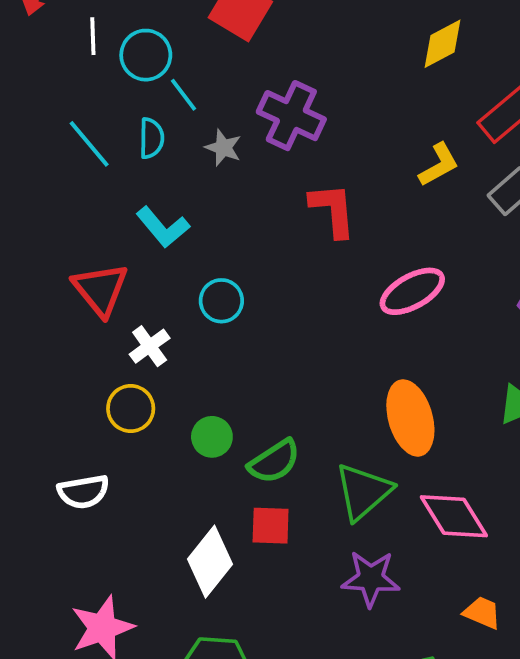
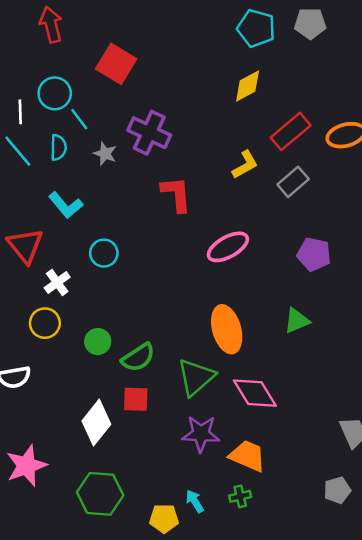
white line: (93, 36) -> (20, 112), moved
orange trapezoid: (482, 613) -> (248, 456), moved, size x1.5

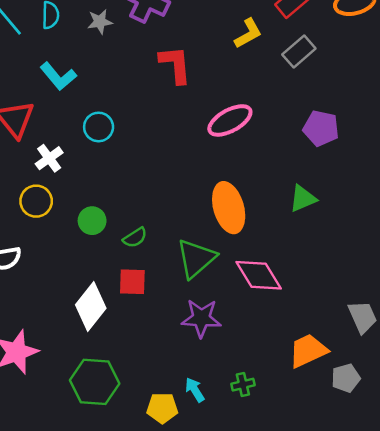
gray star: (105, 154) -> (100, 22), turned -30
green semicircle: (138, 357) -> (135, 238), size x0.7
orange trapezoid: (248, 456) -> (308, 351), moved, turned -48

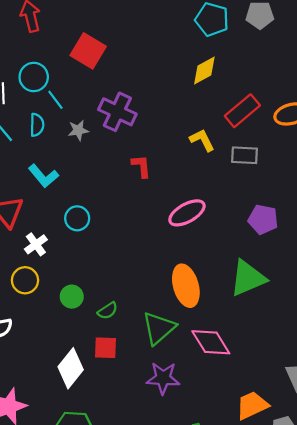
yellow L-shape: (248, 33) -> (202, 140), turned -88
gray rectangle: (299, 52) -> (245, 155), turned 44
red L-shape: (175, 65) -> (141, 166), size x0.7
green triangle: (303, 199) -> (248, 278), size x1.6

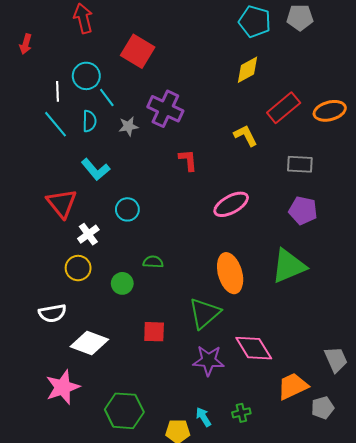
gray rectangle: (245, 155) -> (300, 164), moved
green semicircle: (108, 311) -> (153, 262), moved, turned -144
pink diamond: (211, 342) -> (254, 348), moved
white diamond: (71, 368) -> (89, 343), moved, turned 72

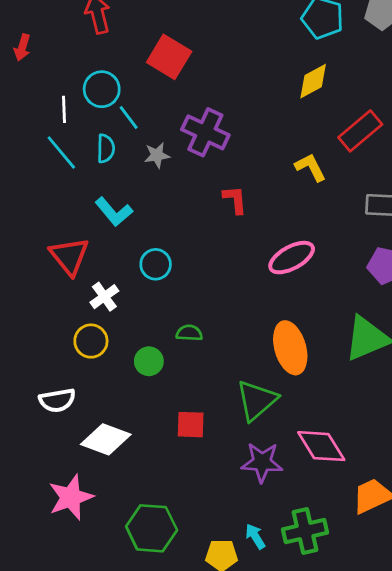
green cross: (241, 413) -> (305, 531), size x1.8

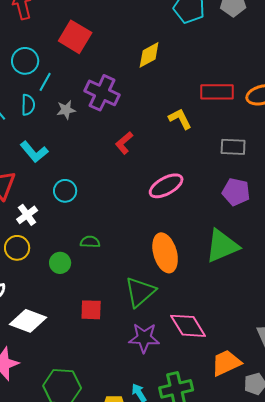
yellow diamond: (313, 81) -> (149, 55), moved
cyan line: (129, 117) -> (45, 82), turned 66
red rectangle: (360, 131) -> (217, 92), turned 40
red L-shape: (235, 200) -> (124, 143), turned -125

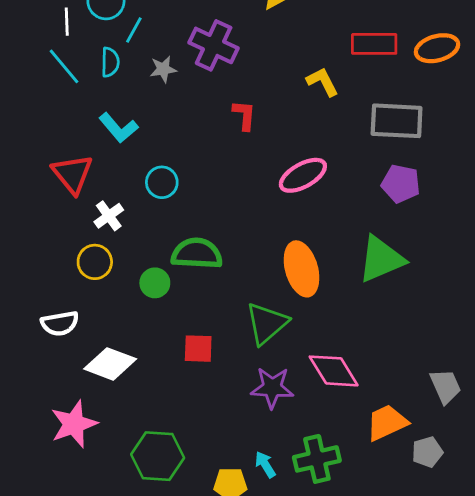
red L-shape: (124, 143) -> (244, 115), turned 135
gray rectangle: (233, 147) -> (397, 121), size x1.5
green semicircle: (90, 242) -> (197, 254), size x1.8

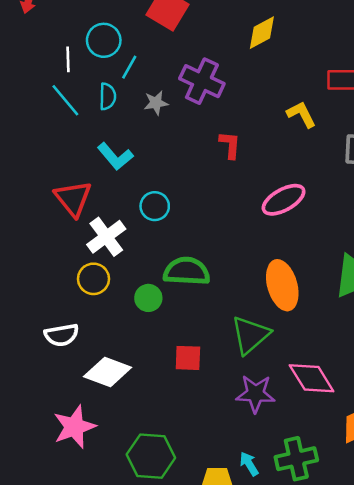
white cross: (109, 216) -> (106, 237), size x1.4

